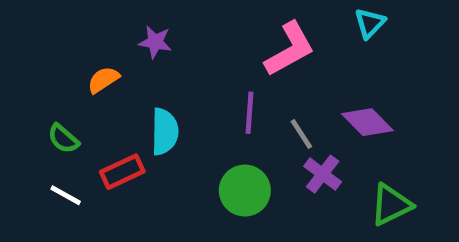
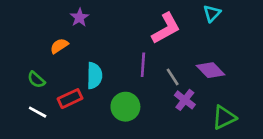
purple star: (155, 42) -> (79, 17), moved, turned 30
green circle: (245, 191) -> (125, 107), moved

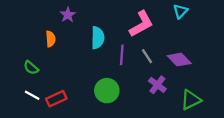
orange semicircle: (59, 46) -> (51, 39), turned 119
cyan semicircle: (94, 76) -> (98, 38), moved
gray line: (173, 77) -> (147, 56), moved
red rectangle: (70, 99) -> (56, 99), moved

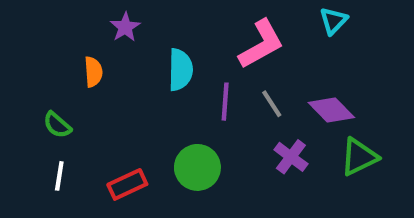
white line: (32, 95) -> (59, 176), turned 70
red rectangle: (56, 99) -> (127, 184), moved
green triangle: (191, 100) -> (359, 157), moved

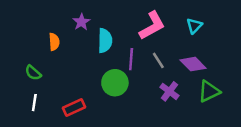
cyan triangle: (333, 21) -> (194, 26), moved
purple star: (125, 27) -> (81, 22), moved
green circle: (197, 167) -> (115, 83), moved

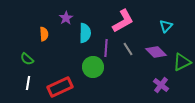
cyan triangle: (194, 26) -> (166, 26), moved
purple cross: (169, 91) -> (161, 85), moved
green triangle: (209, 91) -> (182, 62), moved
red rectangle: (74, 108) -> (60, 87), size x1.4

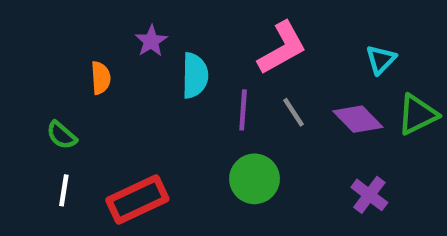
green triangle: (182, 62) -> (418, 115), moved
green circle: (93, 67) -> (255, 179), moved

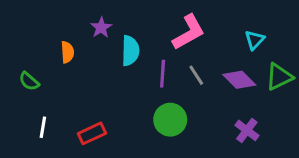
green semicircle: (62, 135) -> (29, 81), moved
red rectangle: (137, 200) -> (92, 133), size x0.7

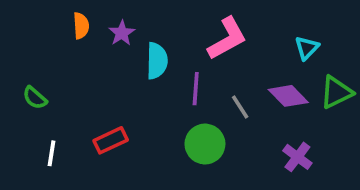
orange semicircle: (67, 52) -> (81, 26), moved
gray line: (196, 75) -> (240, 107), moved
red rectangle: (92, 133) -> (111, 140), moved

